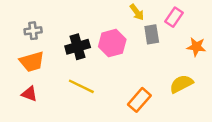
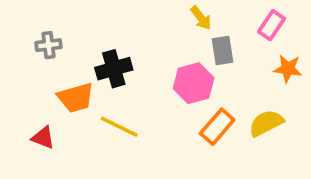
pink rectangle: (174, 17) -> (272, 25), moved
pink hexagon: (112, 43) -> (194, 83), moved
orange trapezoid: (32, 62) -> (76, 98), moved
orange rectangle: (139, 100) -> (217, 127), moved

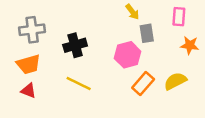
pink rectangle: (272, 25) -> (179, 17), turned -30
gray cross: (49, 45) -> (32, 30), size x1.5
orange trapezoid: (76, 98) -> (28, 64), moved

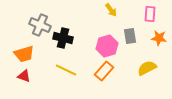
gray cross: (32, 30) -> (40, 25), moved, turned 30
gray rectangle: (147, 33) -> (130, 36), moved
black cross: (75, 45) -> (63, 38), turned 30
orange rectangle: (143, 83) -> (104, 71), moved

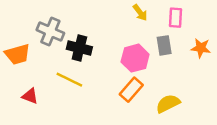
pink rectangle: (150, 14) -> (175, 18), moved
orange trapezoid: (24, 54) -> (17, 54), moved
yellow semicircle: (147, 68) -> (168, 104), moved
yellow line: (66, 70) -> (69, 80), moved

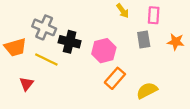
pink hexagon: (135, 58) -> (104, 51), moved
yellow line: (69, 80) -> (46, 59), moved
red triangle: (30, 96) -> (26, 84), turned 48

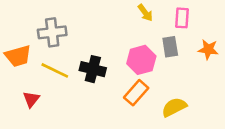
gray cross: (44, 27) -> (52, 32), turned -30
black cross: (70, 42) -> (93, 69), moved
pink hexagon: (104, 51) -> (141, 60), moved

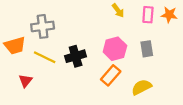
gray rectangle: (170, 47) -> (147, 49), moved
orange star: (208, 49) -> (169, 15), moved
black cross: (93, 69) -> (76, 56), turned -30

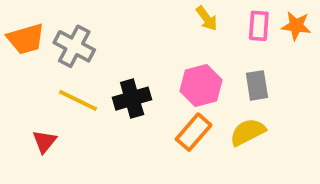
gray cross: (43, 26) -> (74, 46), turned 35
orange trapezoid: (15, 46) -> (26, 39), moved
yellow semicircle: (142, 87) -> (248, 132), moved

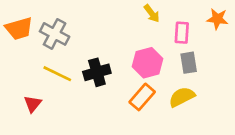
pink rectangle: (259, 26) -> (182, 33), moved

